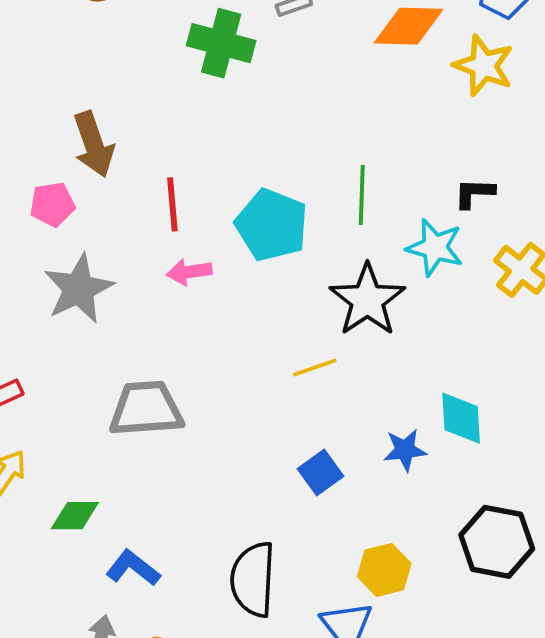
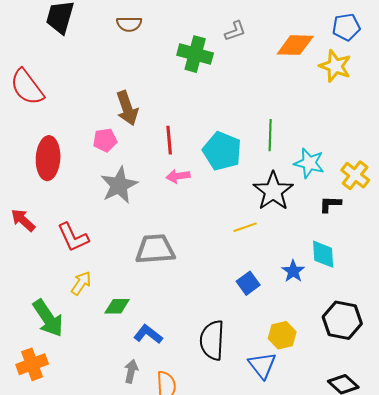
black L-shape: (474, 193) -> (330, 204), moved
blue star: (405, 450) -> (293, 271), turned -30

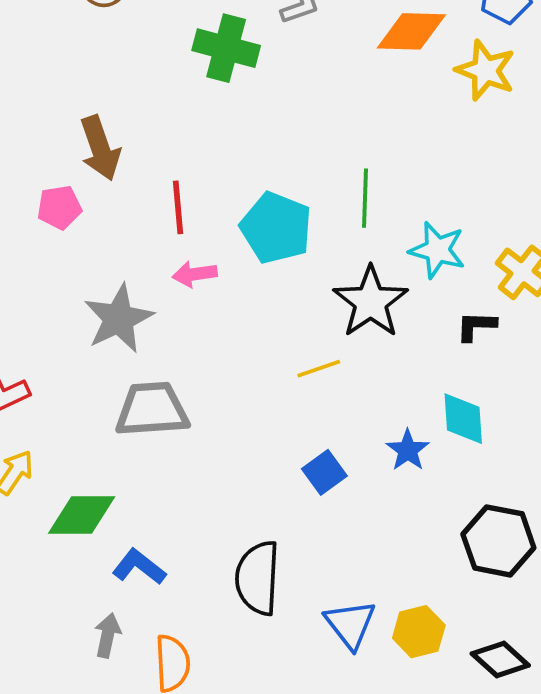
gray star: (119, 185) -> (119, 319), moved
green diamond: (117, 306) -> (82, 515), size x1.4
yellow hexagon: (282, 335) -> (419, 632), moved

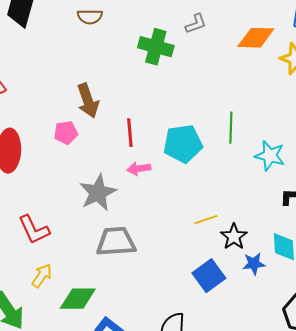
cyan pentagon: (276, 228) -> (183, 144), turned -30
black star: (371, 302) -> (234, 237), moved, size x0.7
blue star: (408, 450) -> (254, 264), turned 30
blue square: (324, 472) -> (209, 276), size x1.4

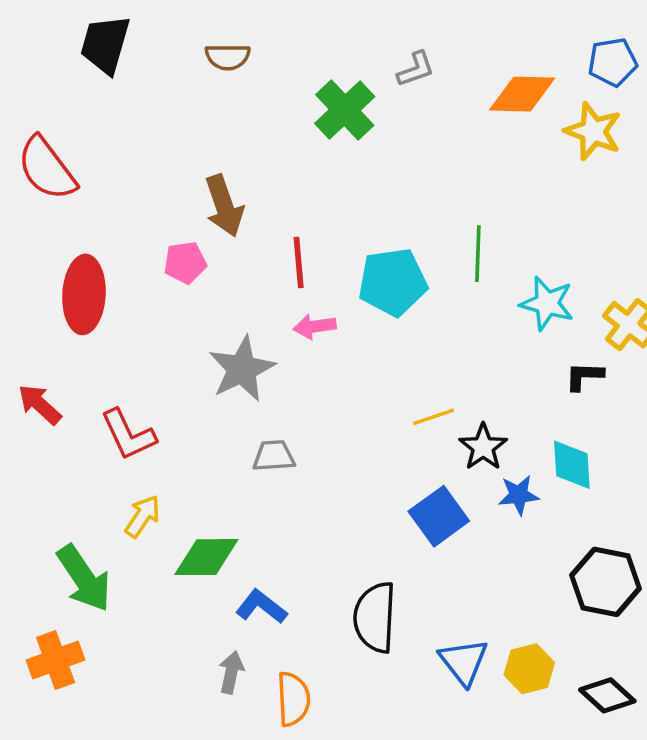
green cross: (156, 47) -> (345, 110), turned 32
gray trapezoid: (116, 242) -> (274, 456), size x0.6

